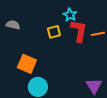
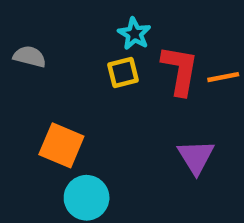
cyan star: (70, 15) -> (134, 34), moved
purple triangle: (94, 86) -> (196, 157), moved

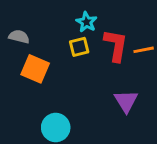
orange square: (61, 145) -> (35, 69), moved

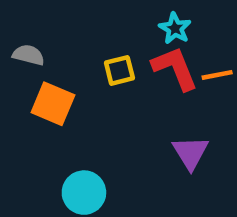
cyan star: (86, 22) -> (175, 28), moved
red L-shape: (116, 45) -> (175, 68), turned -32

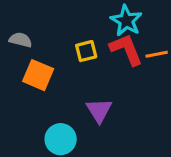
cyan star: (175, 28) -> (126, 21), size x1.4
purple triangle: (190, 153) -> (99, 110), moved

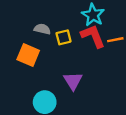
gray semicircle: (21, 40) -> (42, 29), moved

